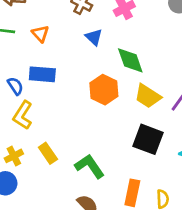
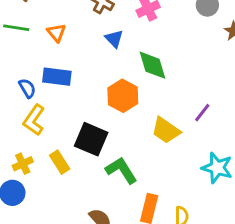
yellow trapezoid: (148, 96) -> (166, 130), moved
black square: (148, 139) -> (91, 139), moved
green L-shape: (90, 166) -> (121, 170), moved

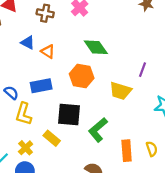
orange triangle: (56, 33) -> (48, 51), moved
blue triangle: (114, 39) -> (28, 43), moved
blue rectangle: (57, 77) -> (41, 86), moved
green L-shape: (121, 170) -> (98, 130), turned -80

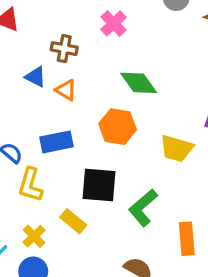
brown cross: (45, 13) -> (64, 49), moved

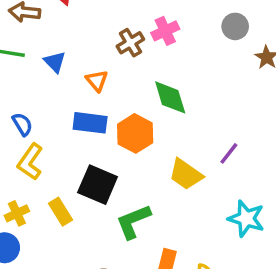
brown cross: (64, 49) -> (130, 43), moved, turned 30
blue triangle: (35, 77) -> (55, 62), moved
blue rectangle: (57, 142) -> (90, 123), moved

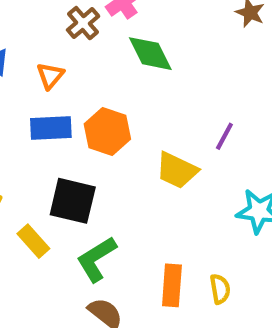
orange triangle: (97, 81) -> (50, 76), turned 30
green diamond: (170, 97) -> (150, 54), moved
green L-shape: (133, 221) -> (96, 259), moved

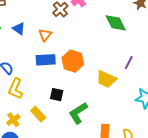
green diamond: (150, 54) -> (116, 23), moved
black square: (73, 201) -> (57, 95), size x0.6
green L-shape: (96, 259) -> (78, 113), moved

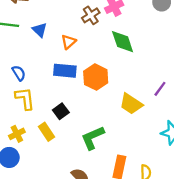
green diamond: (116, 23) -> (123, 42), moved
yellow L-shape: (16, 89) -> (25, 98), turned 140
black square: (57, 95) -> (61, 111), moved, turned 32

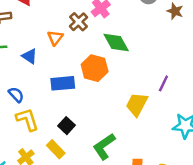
blue triangle: (40, 30) -> (30, 56), moved
orange triangle: (69, 42) -> (55, 38), moved
orange hexagon: (96, 77) -> (95, 68), moved
yellow trapezoid: (131, 104) -> (137, 104), turned 95

